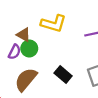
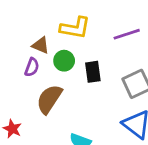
green circle: (29, 48) -> (64, 61), moved
black rectangle: (63, 75) -> (93, 72), moved, turned 48

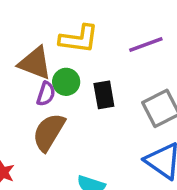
brown triangle: (41, 45) -> (35, 63), size x1.5
purple semicircle: (32, 67) -> (46, 94), moved

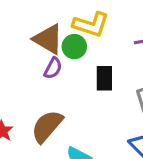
green circle: (66, 82) -> (74, 47), moved
brown semicircle: (49, 132) -> (47, 126), moved

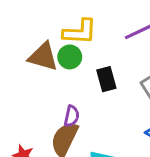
purple semicircle: (53, 68) -> (72, 116), moved

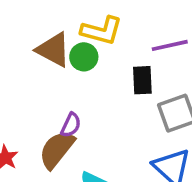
black rectangle: (106, 79) -> (142, 80), moved

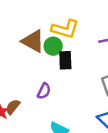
black rectangle: (142, 80) -> (65, 60), moved
brown semicircle: (57, 150) -> (13, 107), moved, size x0.6

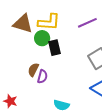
brown triangle: (33, 41) -> (23, 24), moved
brown semicircle: (13, 107) -> (33, 70), moved

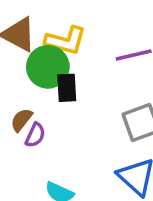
green circle: (42, 38) -> (48, 67), size x1.5

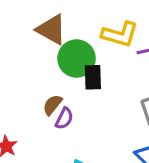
yellow L-shape: (66, 41) -> (120, 34), moved

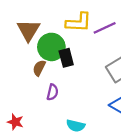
brown triangle: (51, 29) -> (28, 30), turned 45
brown semicircle: (52, 105) -> (39, 68), moved

